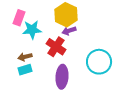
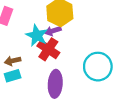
cyan star: (32, 30) -> (37, 35), moved, turned 30
purple arrow: (69, 31) -> (53, 31), moved

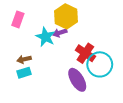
red cross: (48, 49) -> (85, 53), moved
purple ellipse: (55, 84) -> (77, 80), moved, turned -35

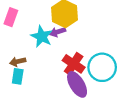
red cross: (85, 53) -> (74, 64), moved
cyan rectangle: (24, 73) -> (18, 76), turned -64

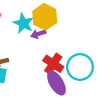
cyan star: (42, 36) -> (23, 23), moved

